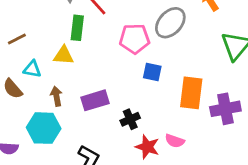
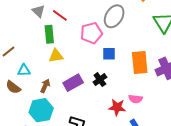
yellow triangle: (64, 55) -> (56, 56), moved
brown arrow: (56, 96) -> (45, 86), turned 48
black cross: (130, 119) -> (100, 80), moved

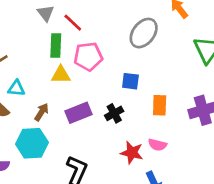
pink pentagon: (91, 33) -> (88, 56), moved
orange rectangle: (140, 62) -> (160, 105), moved, size x0.7

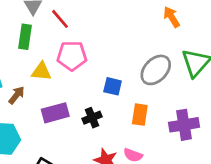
gray ellipse: (144, 33) -> (156, 70), moved
green rectangle: (56, 45) -> (25, 37), moved
brown arrow: (42, 112) -> (17, 95), moved

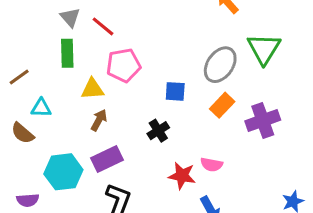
brown arrow: (17, 95) -> (99, 120), moved
purple rectangle: (55, 113) -> (107, 159), moved
orange rectangle: (140, 115) -> (222, 105), moved, turned 45

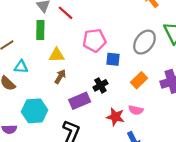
pink pentagon: (123, 65) -> (94, 40), moved
orange rectangle: (222, 105) -> (139, 80), moved
purple rectangle: (107, 159) -> (80, 101), moved

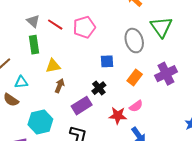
pink pentagon: (94, 40) -> (84, 27), moved
gray ellipse: (144, 42) -> (134, 41), turned -45
pink semicircle: (136, 110) -> (136, 106), turned -40

